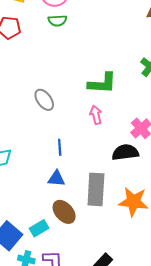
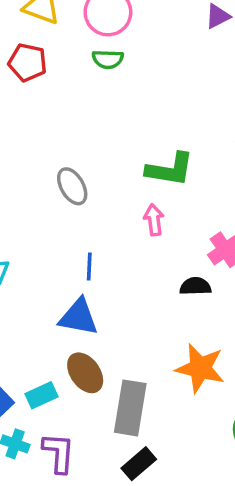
black semicircle: (125, 152) -> (195, 286), size x0.7
blue triangle: (56, 179) -> (78, 317), size x1.4
gray rectangle: (96, 189) -> (130, 408), moved

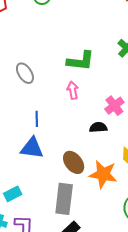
brown ellipse: (85, 373) -> (74, 162), moved

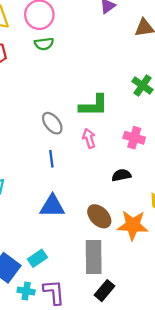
gray ellipse: (25, 73) -> (52, 123), moved
pink cross: (114, 106) -> (134, 138), moved, turned -30
blue line: (37, 119) -> (51, 159), moved

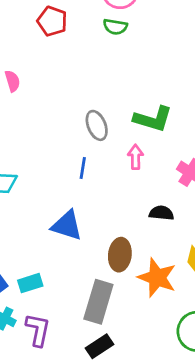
brown ellipse: (99, 216) -> (120, 255), turned 35

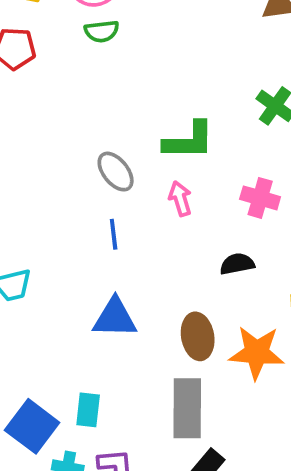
cyan rectangle: (30, 283) -> (88, 410), turned -50

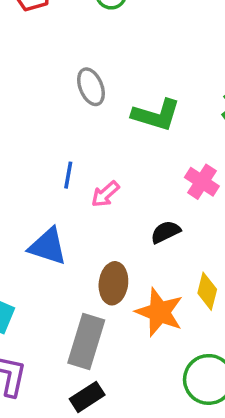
gray ellipse: (116, 172) -> (91, 87), moved
pink arrow: (180, 199) -> (105, 194), moved, turned -132
black semicircle: (237, 264) -> (166, 232), turned -32

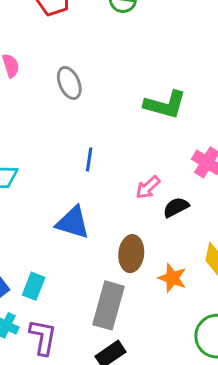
gray ellipse: (91, 87) -> (69, 83), moved
pink arrow: (105, 194) -> (148, 187), moved
orange star: (159, 312) -> (172, 278), size x0.7

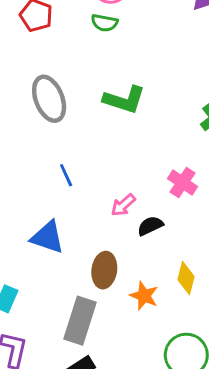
gray ellipse: (69, 83) -> (49, 99), size x1.4
green L-shape: (165, 105) -> (124, 100), moved
blue line: (89, 159) -> (66, 175), turned -35

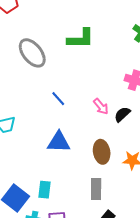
pink arrow: (123, 205) -> (101, 106), turned -72
gray rectangle: (80, 321) -> (96, 189), size x0.7

